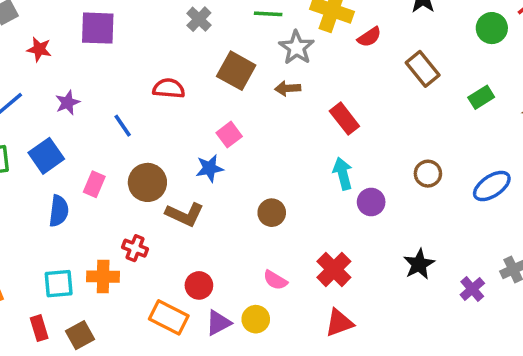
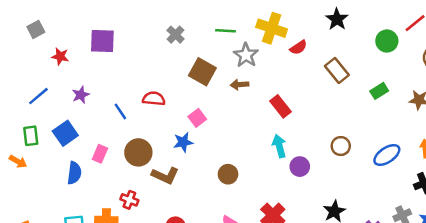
red semicircle: (169, 88) -> (154, 99), moved

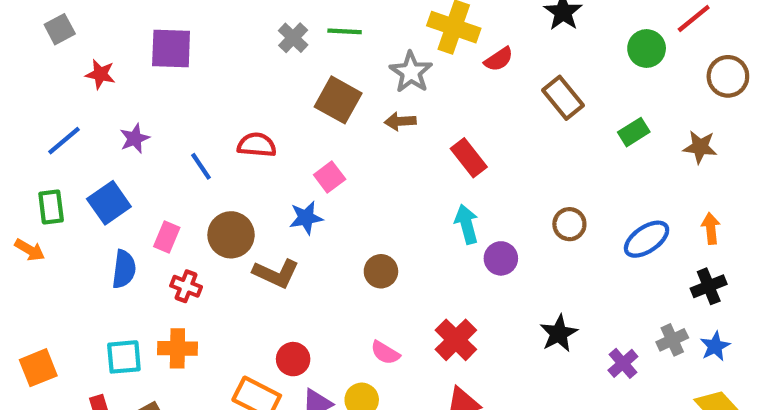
green line: (225, 31) -> (345, 31), moved
red cross: (129, 200) -> (186, 286), moved

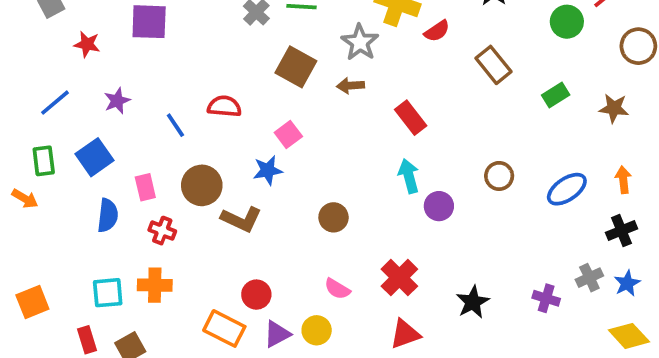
pink rectangle: (167, 237) -> (145, 187), turned -36
black star: (559, 333) -> (473, 302), moved
purple cross: (623, 363) -> (546, 298), turned -32

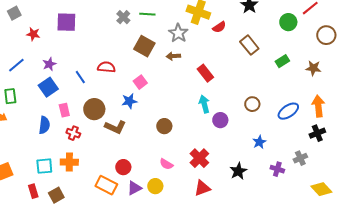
blue square: (95, 157) -> (48, 87), moved
orange arrow: (623, 180) -> (318, 106), size x1.5
blue star: (627, 283) -> (259, 142), moved

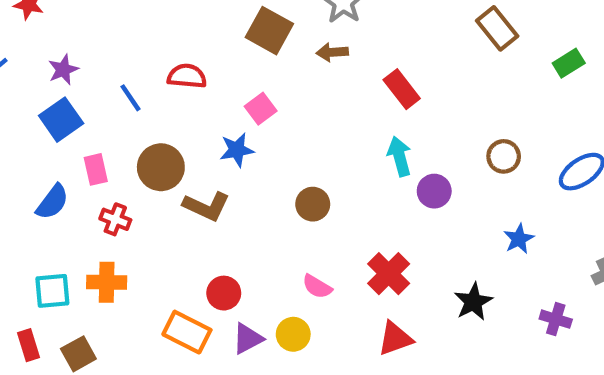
blue semicircle: (44, 125) -> (52, 202), turned 30
purple cross: (277, 169) -> (556, 319), moved

